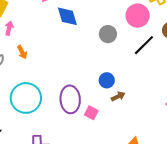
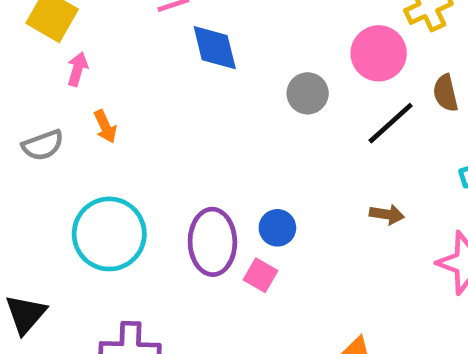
blue circle: (107, 80) -> (277, 228), moved
brown arrow: (118, 96) -> (387, 214), moved, turned 32

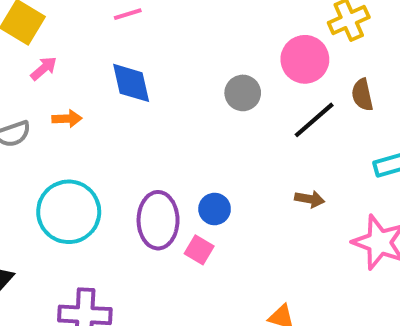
blue diamond: (215, 48) -> (131, 83), moved
pink arrow: (77, 69) -> (44, 68), turned 32
orange arrow: (105, 127) -> (67, 119), turned -68

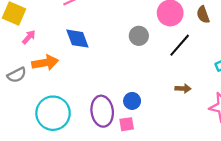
brown semicircle: (362, 95) -> (203, 15), moved
orange arrow: (67, 119) -> (45, 63), size x1.6
pink square: (199, 250) -> (127, 124), turned -32

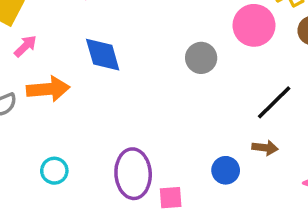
black line: (180, 45) -> (274, 102), moved
blue circle: (132, 101) -> (226, 170), moved
cyan circle: (53, 113) -> (54, 171), size x0.5

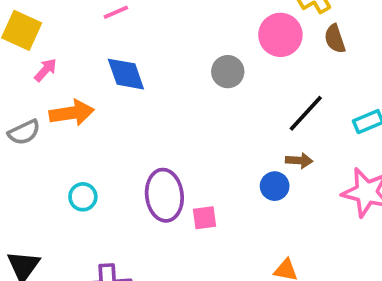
blue circle: (226, 170) -> (275, 186), moved

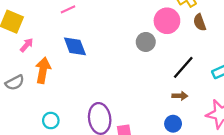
gray circle: (228, 72) -> (146, 42), moved
orange arrow: (72, 113) -> (43, 70), turned -70
blue circle: (275, 186) -> (173, 124), moved

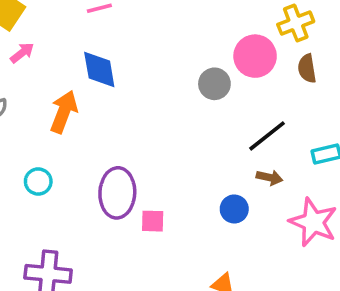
orange arrow: (43, 70) -> (64, 112), moved
brown arrow: (180, 96) -> (269, 178), moved
blue circle: (173, 124) -> (234, 209), moved

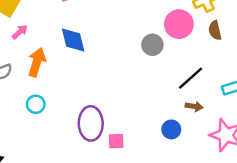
orange arrow: (64, 112) -> (37, 62), moved
cyan circle: (38, 181) -> (36, 104), moved

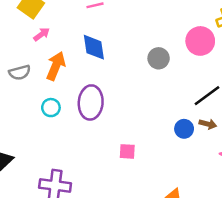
gray circle: (152, 45) -> (159, 58), moved
purple ellipse: (91, 123) -> (91, 102), moved
blue circle: (171, 129) -> (184, 129), moved

